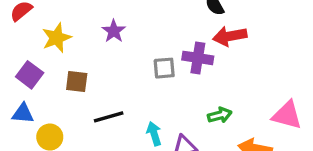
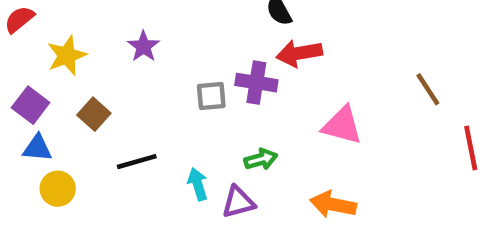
brown square: (77, 82) -> (94, 114), turned 35
blue triangle: (23, 113) -> (37, 148), moved
green arrow: (220, 115) -> (261, 159), moved
pink triangle: (287, 115) -> (342, 125), moved

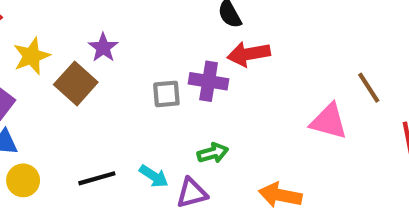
brown square: (94, 114) -> (76, 83), moved, size x1.4
pink triangle: (342, 125) -> (329, 121), moved
black line: (137, 162) -> (97, 178), moved
cyan arrow: (198, 184) -> (154, 176), turned 140

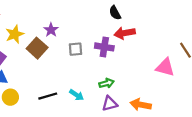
gray square: (166, 94) -> (75, 49), moved
purple triangle: (192, 193) -> (110, 104), moved

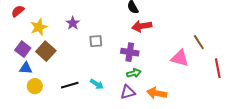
purple cross: (104, 47) -> (130, 52), moved
brown square: (37, 48) -> (46, 51), moved
green arrow: (106, 83) -> (134, 73), moved

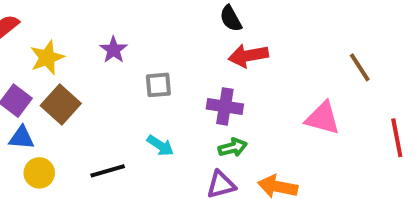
brown line: (199, 42) -> (360, 67), moved
cyan arrow: (97, 84) -> (160, 146), moved

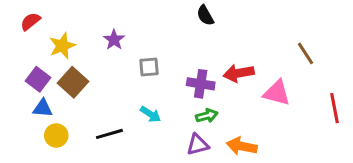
red arrow: (248, 56) -> (239, 73), moved

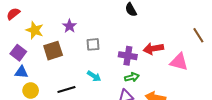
yellow star: (62, 46) -> (35, 30), turned -30
brown square: (73, 82) -> (53, 51), moved, turned 30

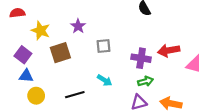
red semicircle: (13, 14) -> (17, 13), turned 32

